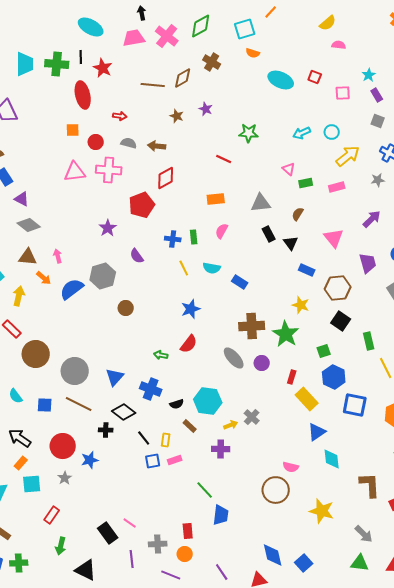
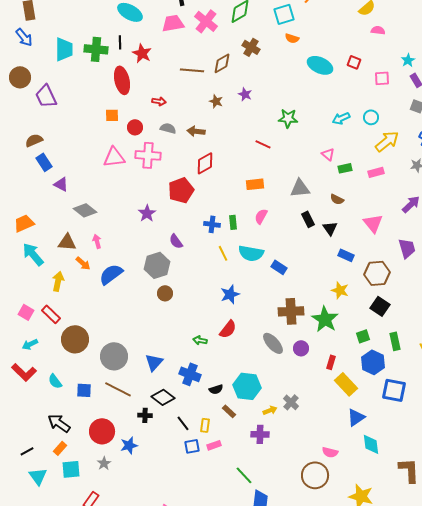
brown semicircle: (298, 214) -> (337, 199), turned -96
gray diamond: (29, 225) -> (85, 210), moved
cyan semicircle: (212, 268) -> (251, 253), size x1.4
gray hexagon: (103, 276) -> (157, 265), moved
green rectangle: (369, 341) -> (395, 341), moved

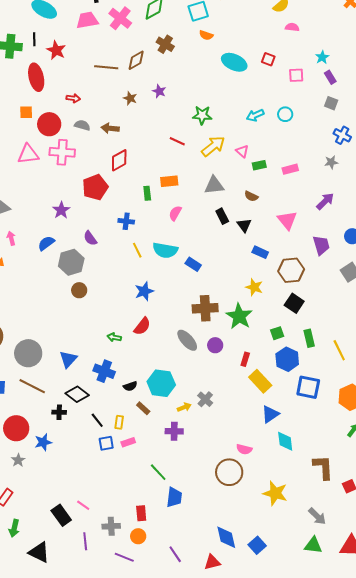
red circle: (135, 127) -> (49, 124), size x1.5
yellow arrow: (387, 141) -> (213, 146), moved
green rectangle: (233, 222) -> (147, 193), moved
blue semicircle: (111, 274) -> (46, 243), moved, size x0.7

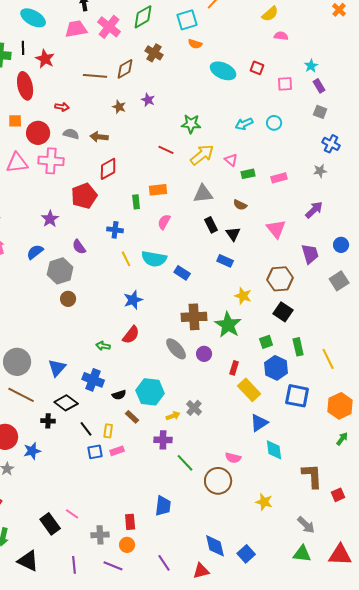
blue rectangle: (260, 252) -> (225, 261), moved
green line: (158, 472) -> (185, 463), moved
yellow star: (275, 493) -> (264, 502), size x0.7
purple line: (85, 541) -> (74, 565), moved

